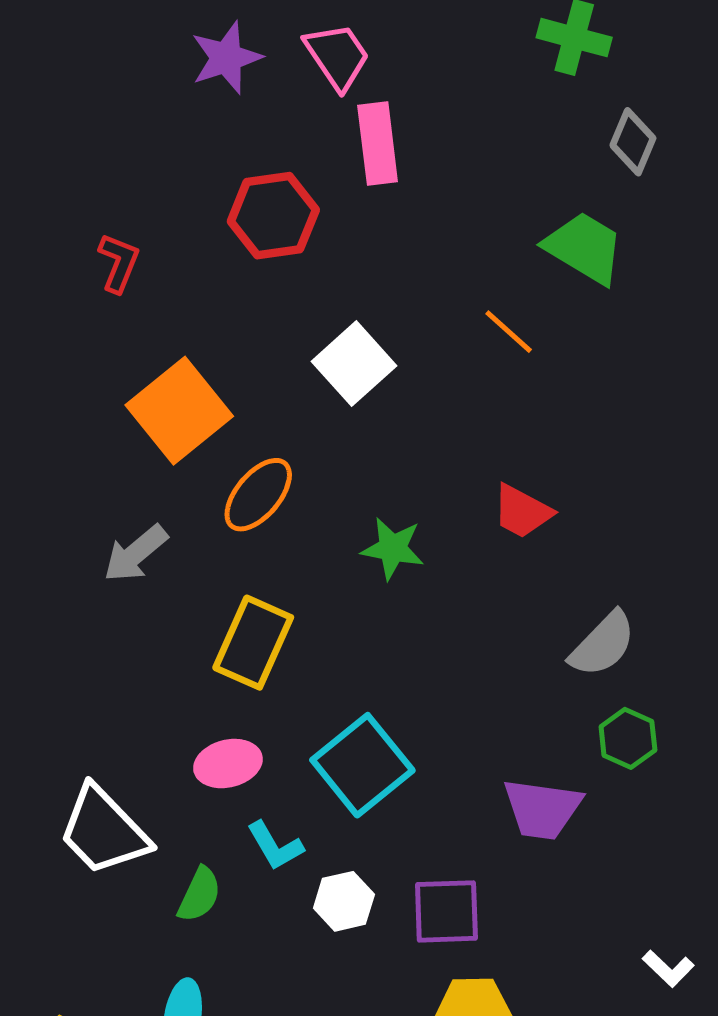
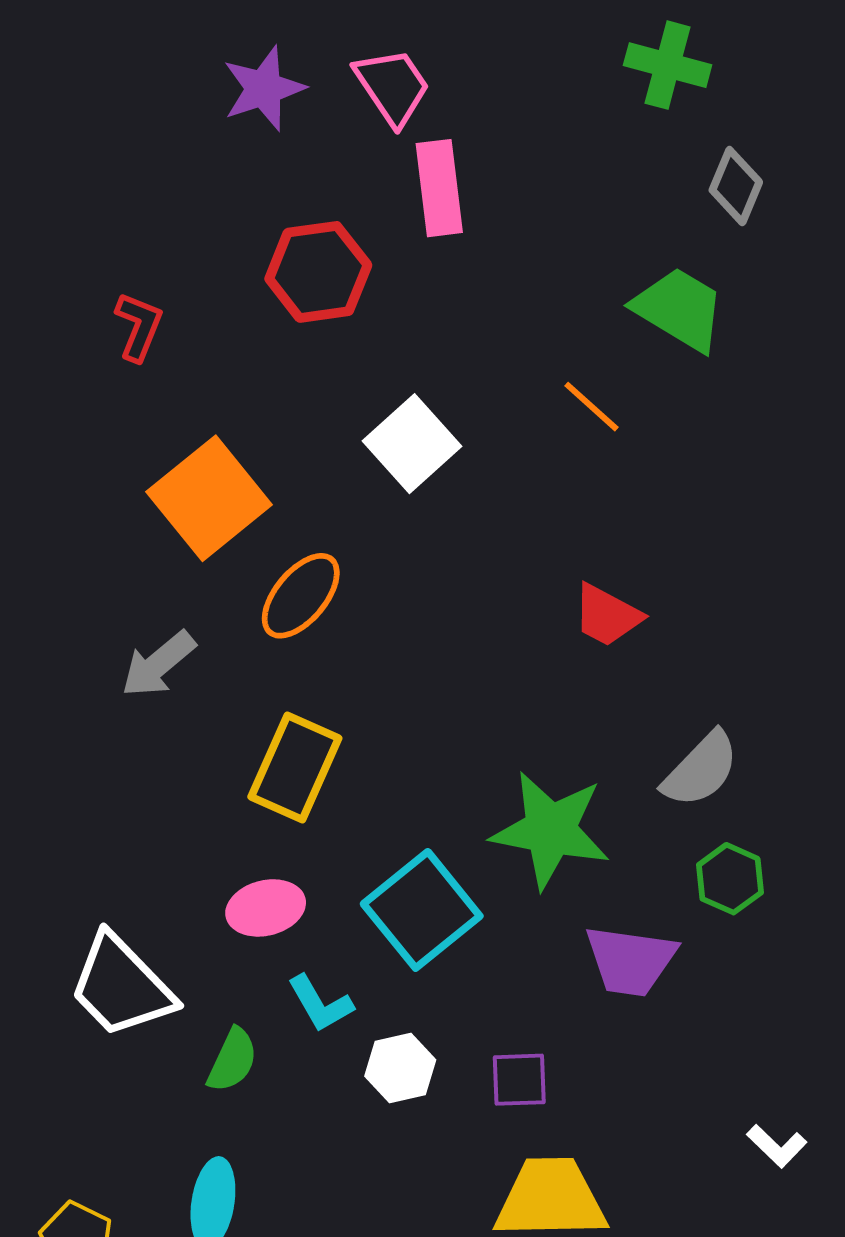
green star: (393, 548) -> (550, 830), moved, size x1.6
purple square: (446, 911) -> (519, 1080), size x0.7

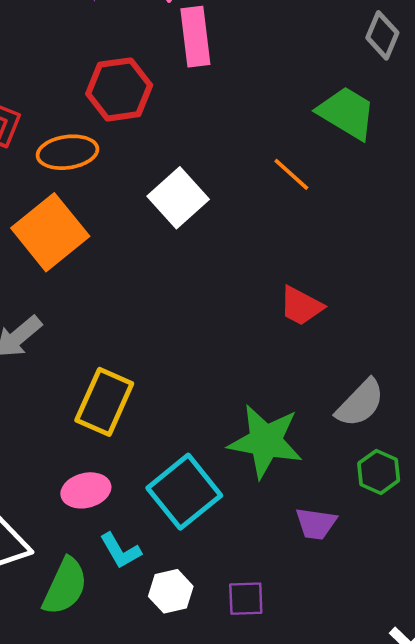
orange ellipse: (301, 596) -> (67, 152), moved, turned 42
purple trapezoid: (630, 961) -> (316, 524), size x0.7
green semicircle: (232, 1060) -> (65, 586), size x1.4

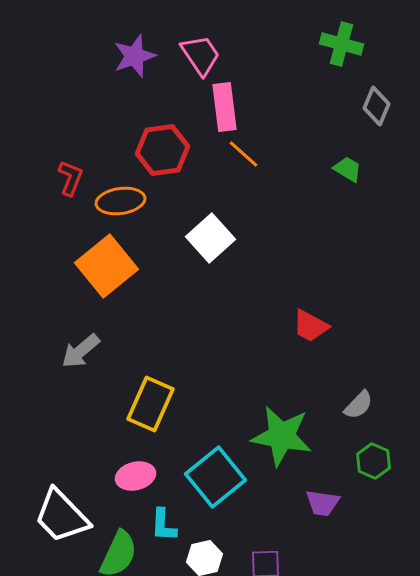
green trapezoid: (347, 113) -> (348, 169), size x0.6
orange line: (291, 174) -> (244, 154), moved
gray semicircle: (360, 403) -> (358, 405), size x0.7
cyan L-shape: (120, 551) -> (164, 525), turned 33

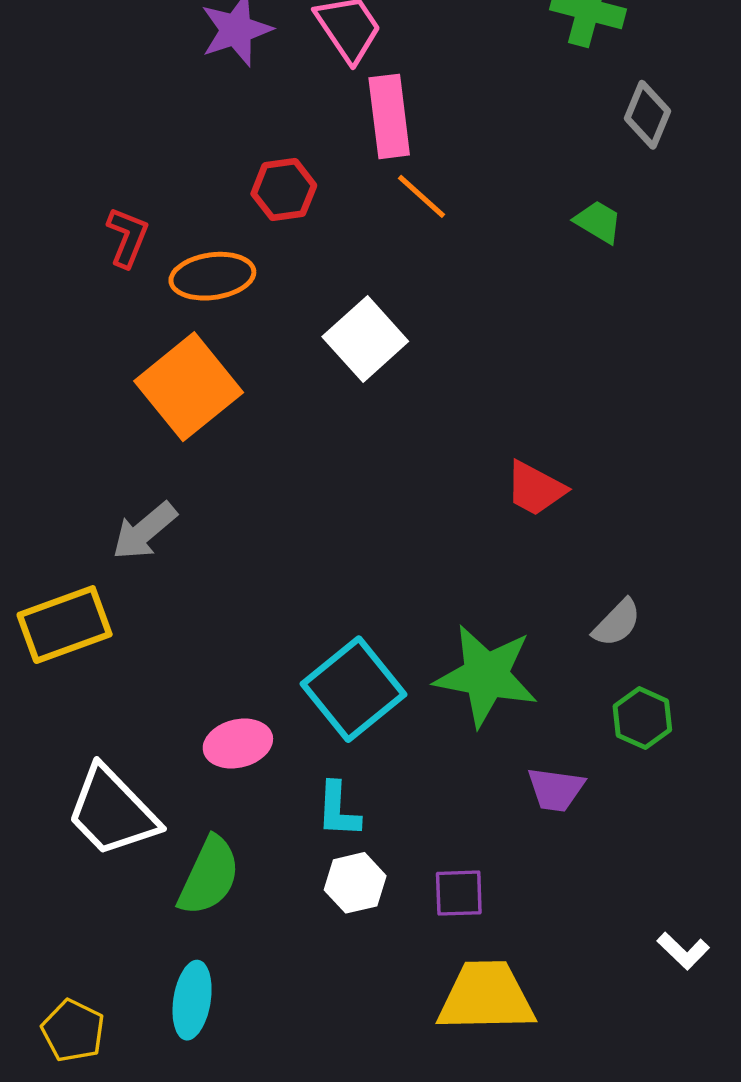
red hexagon: (162, 150) -> (284, 190), size x0.7
yellow rectangle: (150, 404) -> (65, 625), moved, turned 46
cyan square: (216, 477) -> (353, 689), moved
cyan L-shape: (164, 525) -> (338, 810), moved

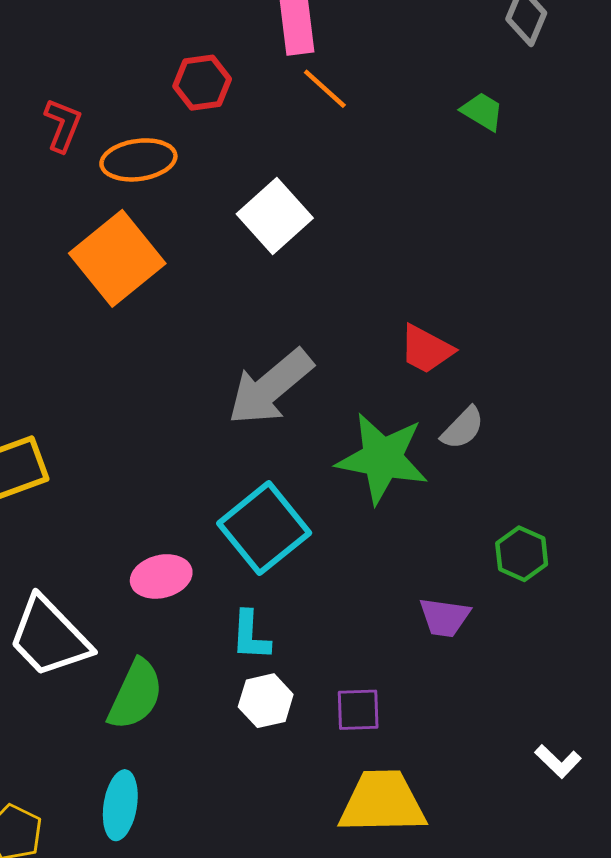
gray arrow: (144, 531) -> (270, 387), moved, size x1.5
gray semicircle: (617, 623) -> (463, 428), moved
green star: (486, 676) -> (382, 458), moved

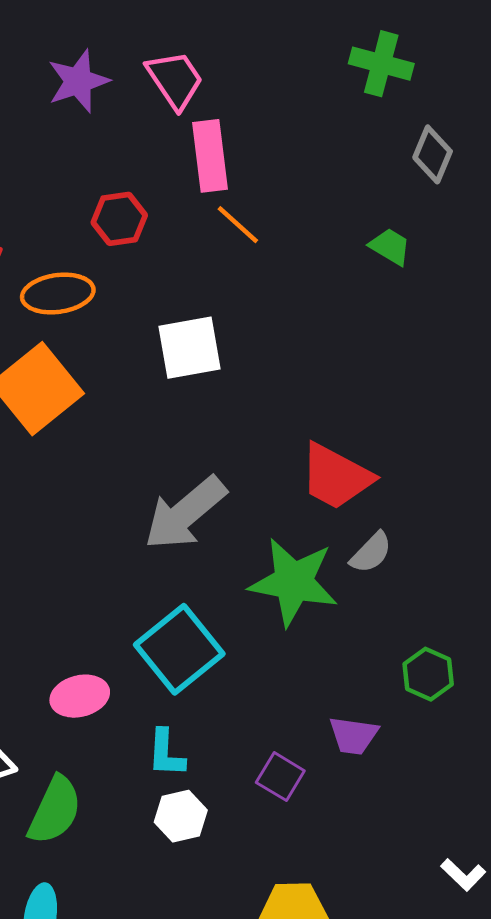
white square: (275, 216) -> (190, 348), turned 32
red trapezoid: (426, 349) -> (336, 476), size x1.4
purple square: (358, 710) -> (280, 777), moved, turned 33

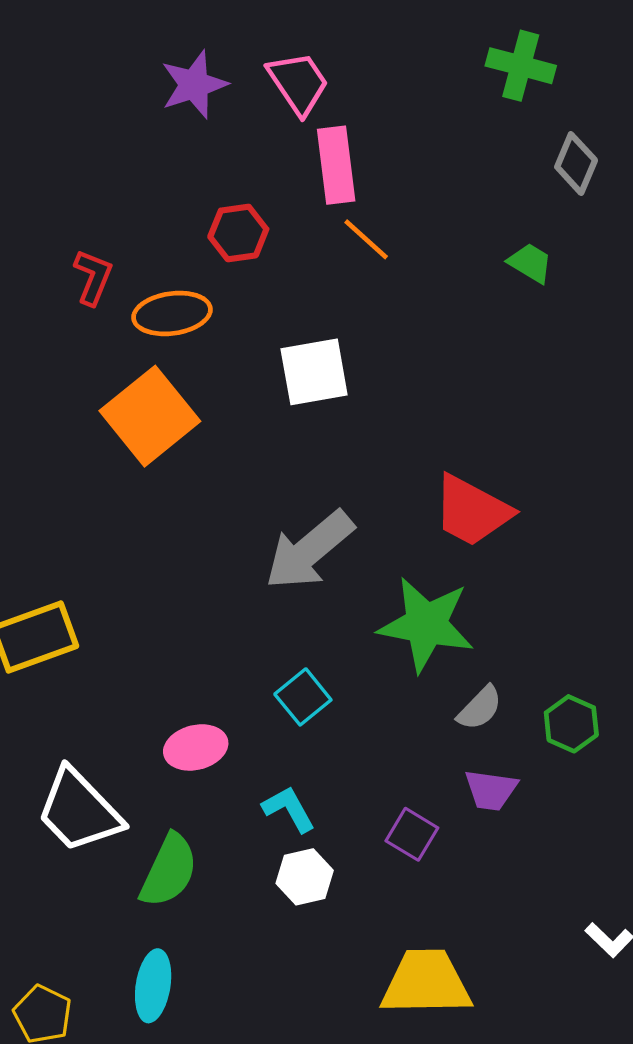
gray semicircle: (371, 553) -> (480, 708), moved
cyan square: (179, 649) -> (303, 697), size x0.6
cyan L-shape: (166, 753) -> (289, 809), turned 148

